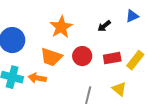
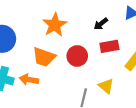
red rectangle: (112, 58) -> (109, 46), moved
yellow triangle: (119, 89) -> (106, 86), moved

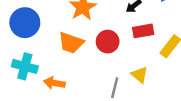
orange arrow: (29, 80) -> (54, 83), moved

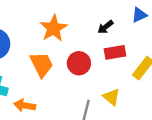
orange trapezoid: (71, 43) -> (42, 64), turned -136

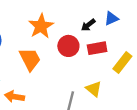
blue triangle: (139, 15) -> (111, 18), moved
red circle: (79, 63) -> (68, 46), moved

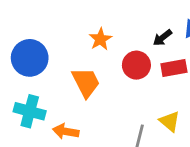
orange star: (41, 26) -> (100, 39), size x0.7

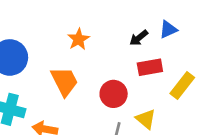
red circle: (136, 65) -> (114, 94), moved

